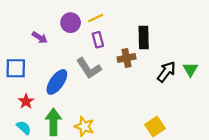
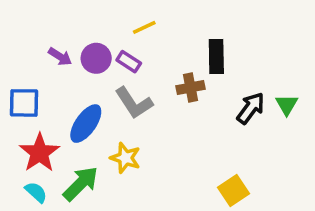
purple circle: (71, 23) -> (96, 58), moved
purple rectangle: (98, 40) -> (129, 62), moved, turned -42
red star: (26, 101) -> (39, 153), size x1.6
green arrow: (53, 122) -> (81, 184), turned 45
yellow star: (84, 126) -> (125, 158), moved

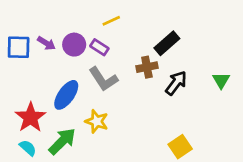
black rectangle: (216, 57) -> (167, 43), turned 50
blue square: (24, 103) -> (19, 47), moved
black arrow: (251, 108) -> (176, 83), moved

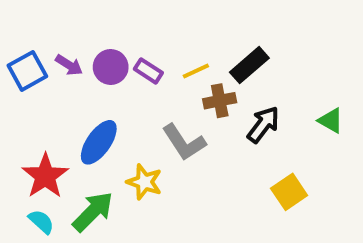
yellow line: (111, 21) -> (196, 71), moved
blue square: (19, 47) -> (27, 71), turned -30
gray L-shape: (103, 79) -> (184, 142), moved
green triangle: (221, 80) -> (331, 121), turned -30
yellow square: (180, 147) -> (289, 192), moved

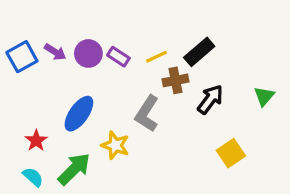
green triangle: (331, 121) -> (264, 96), turned 40
gray L-shape: (184, 142) -> (147, 114), turned 66
red star: (45, 176) -> (36, 141), size x0.6

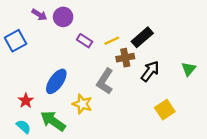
purple arrow: (55, 52) -> (39, 15), moved
purple circle: (88, 53) -> (63, 17), moved
green arrow: (74, 169) -> (53, 121), turned -100

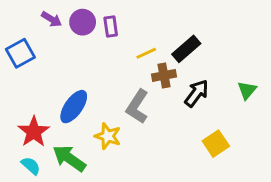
purple rectangle: (85, 41) -> (111, 27), moved, turned 49
red star: (26, 101) -> (34, 132), size x1.5

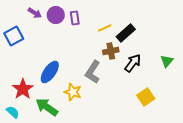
yellow line: (146, 53) -> (105, 28), moved
cyan semicircle: (31, 166) -> (13, 112), moved

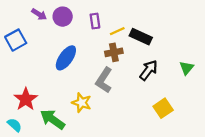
purple rectangle: (75, 18) -> (95, 21), moved
black rectangle: (126, 33) -> (141, 37), turned 66
brown cross: (111, 51) -> (114, 52), moved
blue ellipse: (50, 72) -> (66, 58), moved

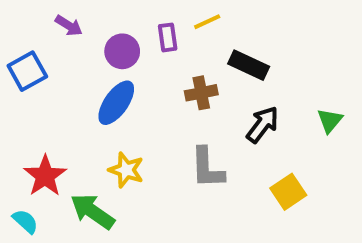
purple circle: (63, 17) -> (122, 51), moved
yellow line: (117, 31) -> (207, 22), moved
gray L-shape: (104, 80) -> (207, 168), moved, turned -35
yellow star: (82, 103) -> (126, 170), moved

